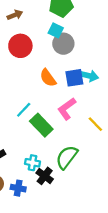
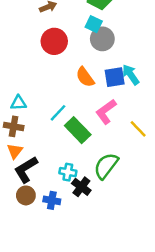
cyan arrow: (89, 76) -> (131, 75), turned -138

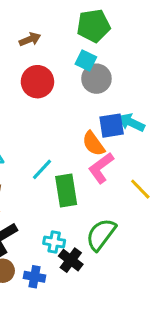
cyan arrow: (131, 75) -> (131, 122), turned -30
orange semicircle: (85, 77) -> (93, 144), moved
green rectangle: (78, 130) -> (66, 191), turned 35

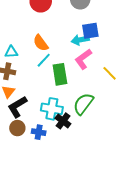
cyan arrow: (131, 122) -> (80, 40), moved, turned -36
orange semicircle: (93, 144) -> (41, 43), moved
cyan cross: (54, 242) -> (52, 109), size x1.5

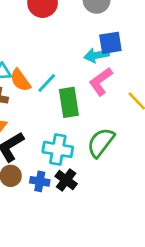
orange semicircle: (41, 43) -> (20, 80), moved
black cross: (63, 121) -> (66, 180), moved

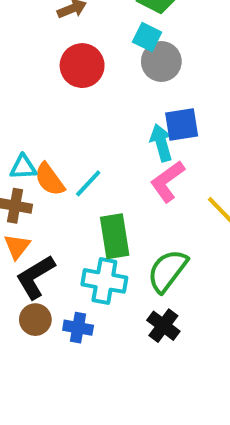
cyan arrow: (97, 55) -> (161, 143), turned 85
green rectangle: (69, 102) -> (115, 236), moved
black cross: (66, 180) -> (163, 326), moved

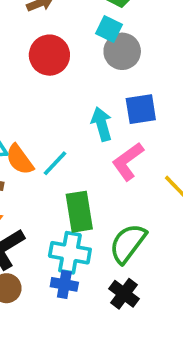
cyan arrow: (161, 143) -> (102, 124), moved
blue cross: (78, 328) -> (64, 284), moved

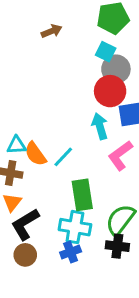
red circle: (49, 55) -> (110, 91), moved
blue cross: (64, 284) -> (71, 252), turned -30
black cross: (124, 294) -> (117, 246), moved, turned -30

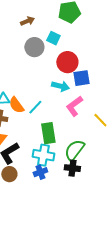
cyan square: (106, 52) -> (53, 38), moved
gray circle: (116, 69) -> (34, 47), moved
cyan arrow: (100, 126) -> (60, 86), turned 120

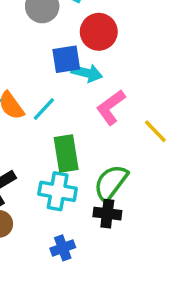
blue square: (81, 78) -> (66, 59), moved
blue cross: (40, 172) -> (63, 248), moved

